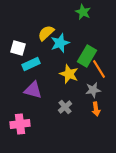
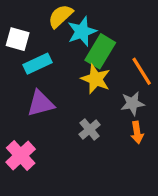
green rectangle: (87, 56) -> (100, 51), moved
purple triangle: (33, 90) -> (41, 103), turned -30
pink cross: (20, 124) -> (21, 156), turned -36

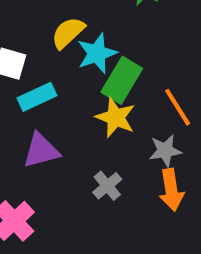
orange arrow: (137, 133) -> (171, 190), size x1.4

